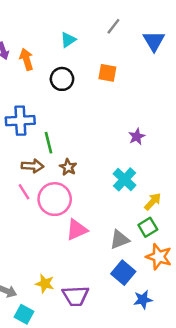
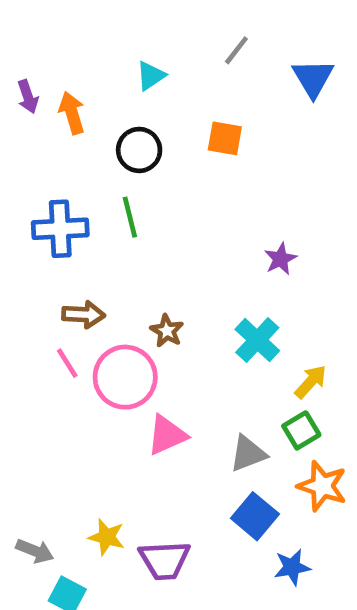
green line: (49, 143) -> (130, 217), moved
brown star: (68, 167) -> (167, 331), moved

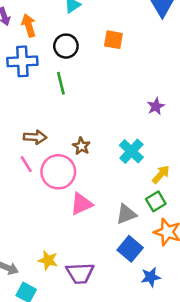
blue cross: (60, 229) -> (22, 61), moved
purple star: (280, 259) -> (156, 106), moved

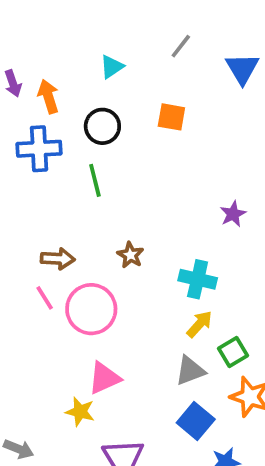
brown star: (81, 146) -> (130, 255), moved
cyan cross: (131, 151) -> (198, 279), turned -30
yellow arrow: (161, 174) -> (199, 324), moved
pink triangle: (81, 204) -> (104, 378), moved
yellow star: (48, 260) -> (80, 412), moved

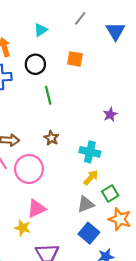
green line: (95, 180) -> (48, 95), moved

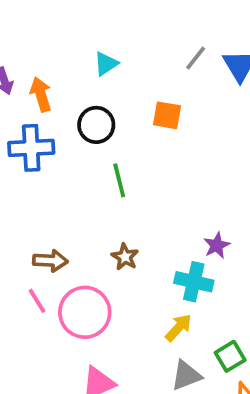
gray line: (80, 18) -> (196, 58), moved
purple star: (110, 114) -> (217, 245), moved
yellow arrow: (91, 178) -> (178, 328), moved

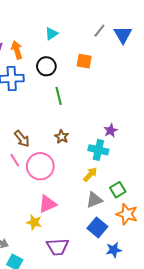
brown arrow: (50, 261) -> (22, 139), turned 48

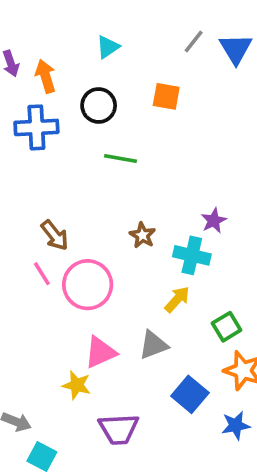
green line: (59, 96) -> (121, 158), turned -66
brown star: (62, 137) -> (142, 235), moved
gray triangle: (94, 200) -> (153, 345), moved
blue star: (114, 250) -> (236, 425), moved

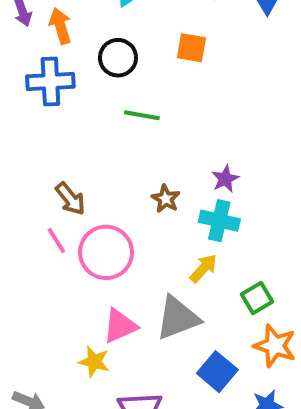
purple star: (214, 221) -> (225, 179), moved
gray triangle: (153, 345) -> (178, 318), size x1.4

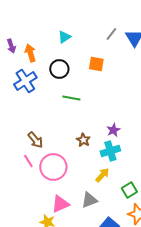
blue cross: (50, 82) -> (25, 81), turned -30
cyan cross: (219, 221) -> (110, 151), turned -30
gray triangle: (178, 318) -> (89, 200), size x0.7

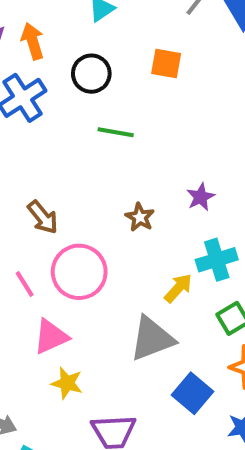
cyan cross: (110, 151) -> (217, 260), moved
pink line: (28, 161) -> (25, 284), moved
gray triangle: (89, 200) -> (152, 339), size x1.4
pink triangle: (60, 204) -> (51, 337), moved

